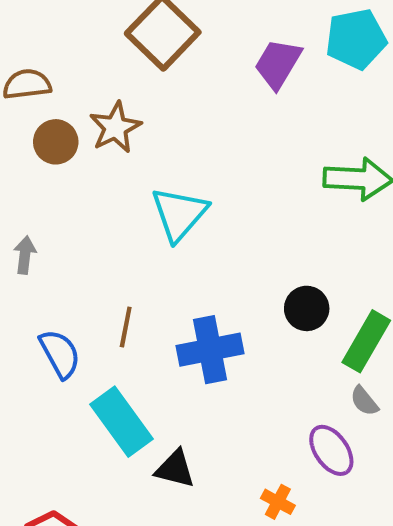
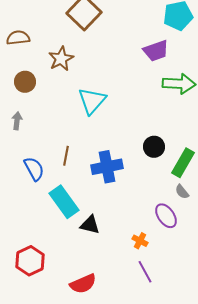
purple trapezoid: (278, 64) -> (156, 51), moved, turned -140
brown circle: (56, 142) -> (25, 82), moved

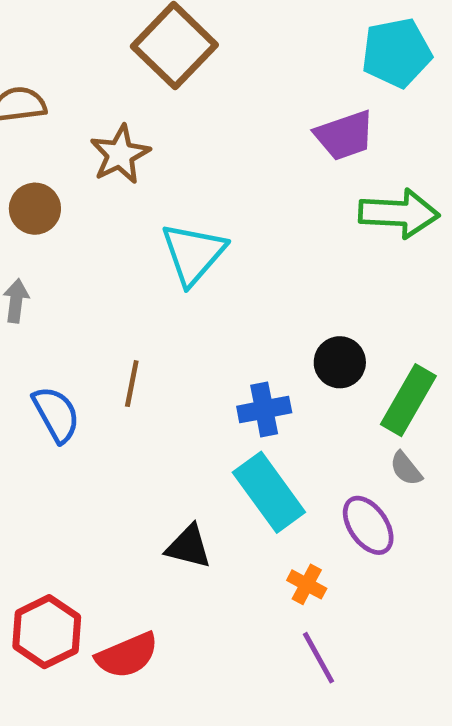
blue cross: (107, 167) -> (264, 410), moved, size x0.7
cyan rectangle: (64, 202) -> (269, 492), moved
red semicircle: (83, 284) -> (127, 655), moved

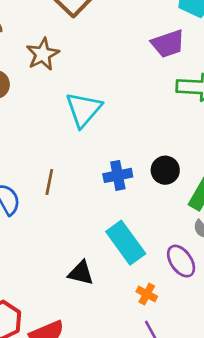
blue cross: (264, 410) -> (118, 175), moved

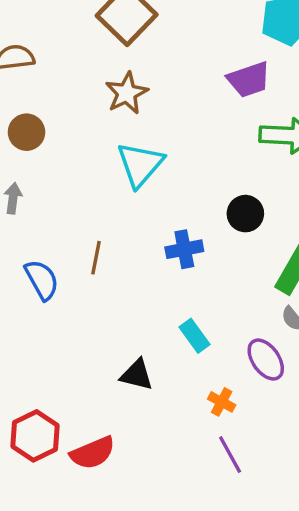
brown star: (43, 54) -> (127, 93), moved
black circle: (165, 170) -> (245, 214), moved
cyan rectangle: (126, 243) -> (194, 336), size x0.6

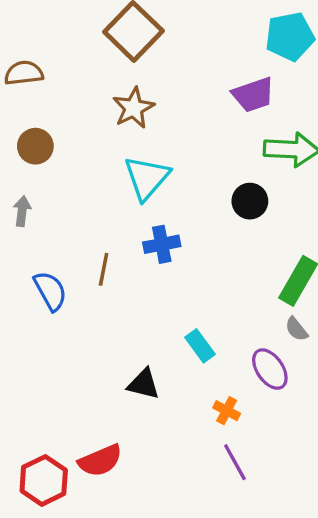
black circle: (245, 214) -> (250, 201), moved
blue cross: (184, 249) -> (162, 244), moved
red hexagon: (35, 436) -> (44, 480), moved

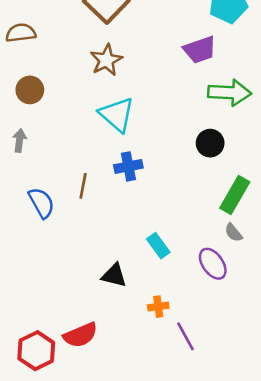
cyan triangle: (147, 178) -> (117, 115), turned -30
black circle: (250, 201) -> (210, 143), moved
orange cross: (227, 411) -> (158, 307), moved, turned -36

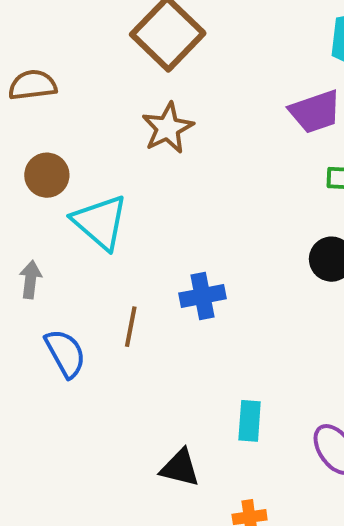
cyan triangle: (117, 115) -> (100, 222), moved
gray arrow: (19, 141) -> (30, 280), moved
cyan rectangle: (158, 246) -> (250, 421), turned 40

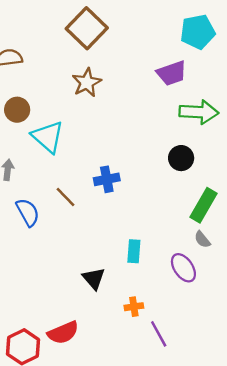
brown line: (131, 327) -> (65, 197), turned -55
black triangle: (180, 468) -> (94, 278), turned 35

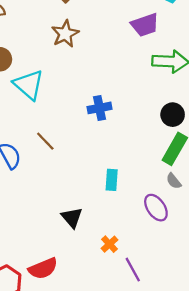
black circle: (181, 158) -> (173, 115), moved
blue cross: (107, 179) -> (100, 108), moved
cyan rectangle: (134, 251) -> (112, 180), moved
orange cross: (134, 307) -> (109, 244), turned -35

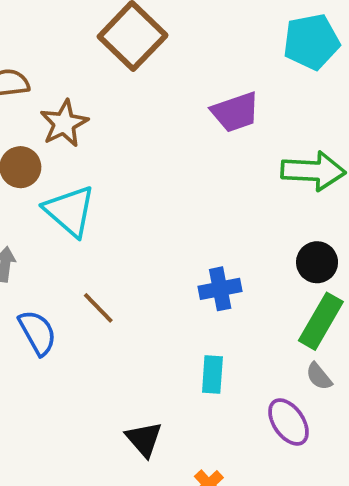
purple trapezoid: (145, 25) -> (235, 112), moved
brown star: (65, 34) -> (64, 123), moved
blue cross: (100, 108) -> (220, 289), moved

